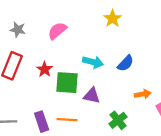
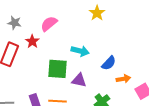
blue semicircle: (125, 63) -> (109, 63), moved
red star: (45, 69) -> (32, 41), moved

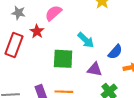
cyan arrow: (80, 51) -> (86, 40), turned 30
purple triangle: (79, 80) -> (95, 69), moved

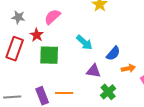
green square: (63, 59) -> (49, 55), moved

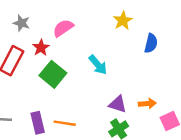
blue semicircle: (113, 53) -> (151, 43), moved, turned -35
green square: (49, 55) -> (53, 74), turned 30
purple triangle: (93, 71) -> (118, 104), moved

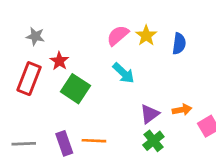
yellow star: (123, 21) -> (146, 36), moved
pink semicircle: (63, 28) -> (118, 35), moved
purple triangle: (118, 104) -> (150, 114), turned -48

